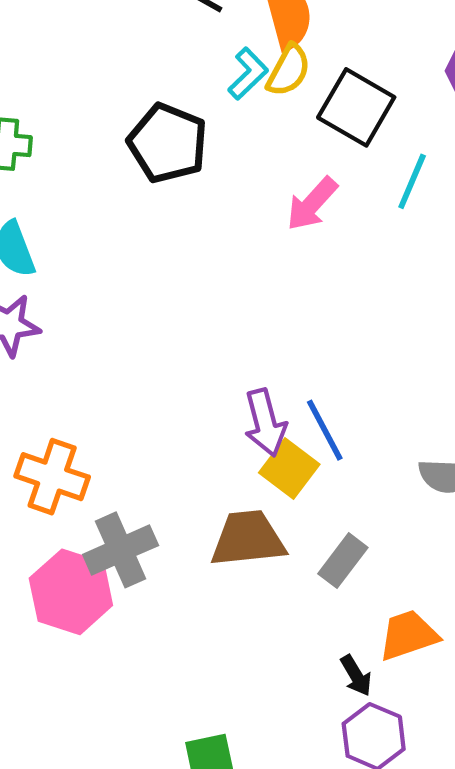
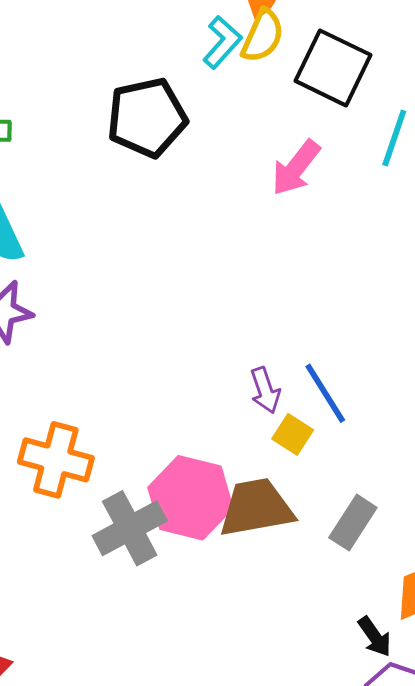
black pentagon: (168, 143) -> (147, 118), turned -30
purple arrow: (265, 423) -> (265, 390), size x0.7
yellow square: (289, 469) -> (293, 434), size x0.7
pink hexagon: (71, 592) -> (191, 498), moved

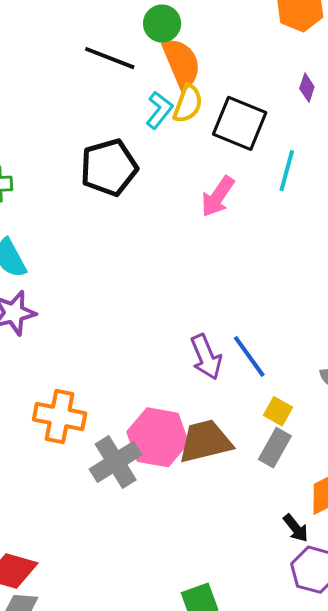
purple arrow: (265, 390) -> (206, 357), size x1.4
yellow square: (293, 434) -> (278, 411), moved

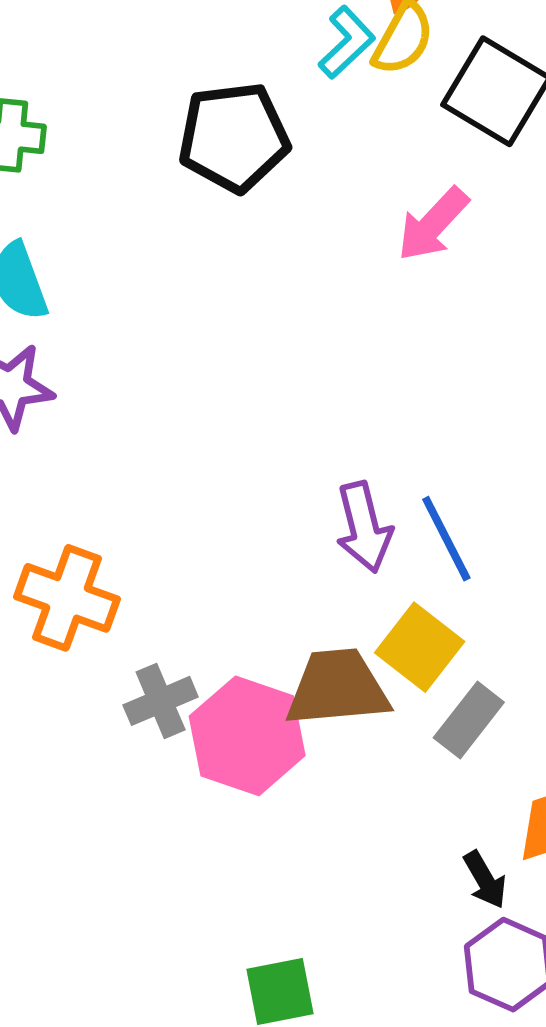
yellow square: (278, 411) -> (420, 647), moved, size x1.5
pink hexagon: (158, 437) -> (247, 736), moved
gray cross: (116, 462) -> (161, 701), size x0.7

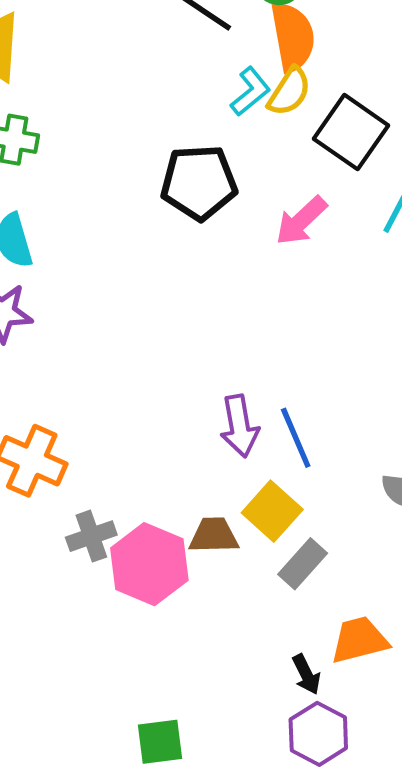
black pentagon: (234, 137) -> (199, 183), moved
brown trapezoid: (337, 688) -> (214, 535), size x0.7

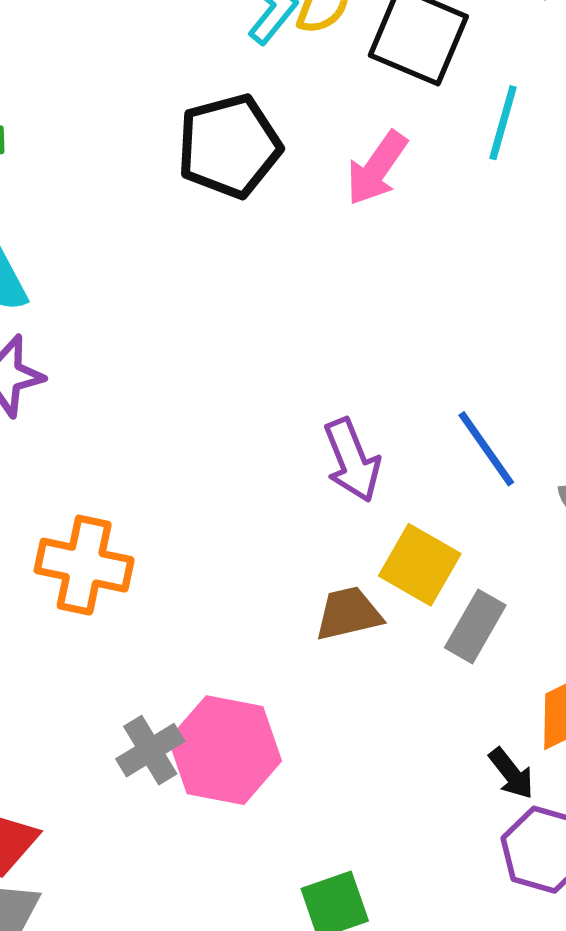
blue line: (296, 438) -> (486, 449), moved
gray cross: (91, 536) -> (150, 750), moved
pink hexagon: (149, 564) -> (225, 750), moved

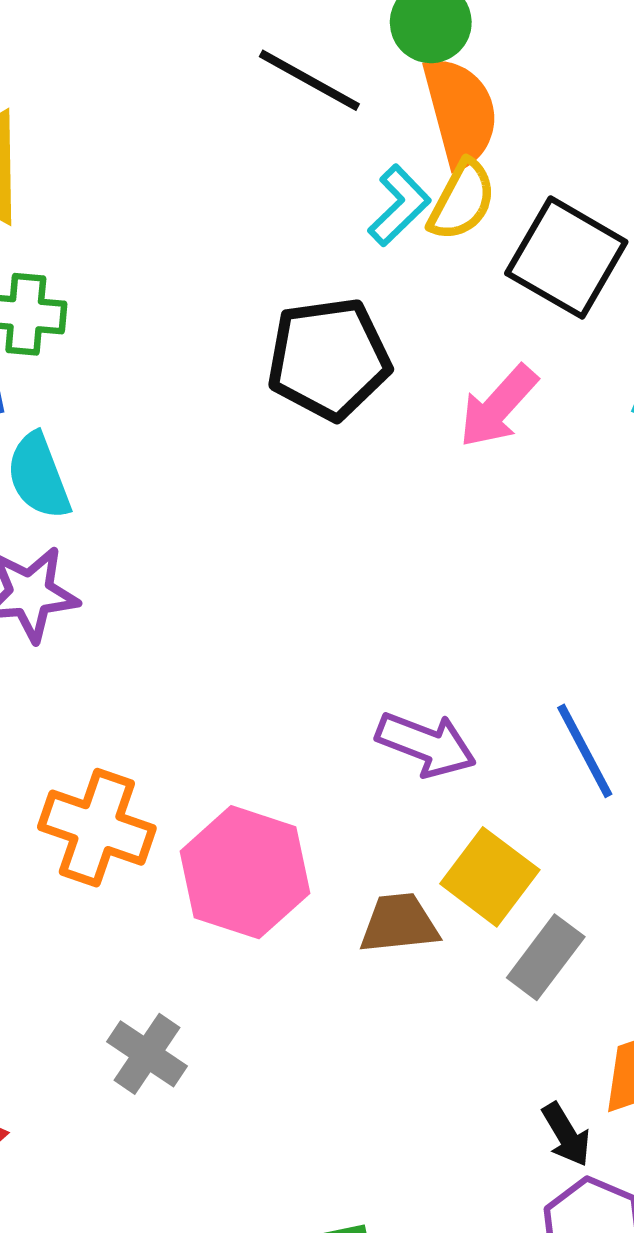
purple arrow: (352, 460) -> (426, 744), turned -54
gray cross: (150, 750) -> (147, 1054), turned -32
pink hexagon: (225, 750) -> (245, 872), moved

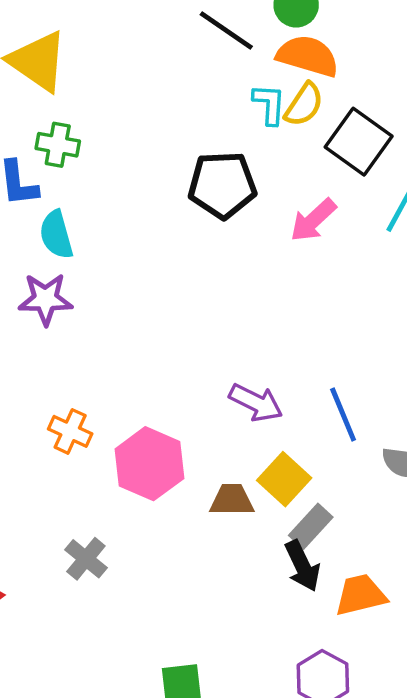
orange semicircle: (460, 112) -> (308, 56), turned -64
cyan L-shape: (399, 205) -> (269, 104), turned -48
orange cross: (97, 828) -> (70, 431), size x0.7
black arrow: (566, 1135) -> (302, 566), moved, size x1.4

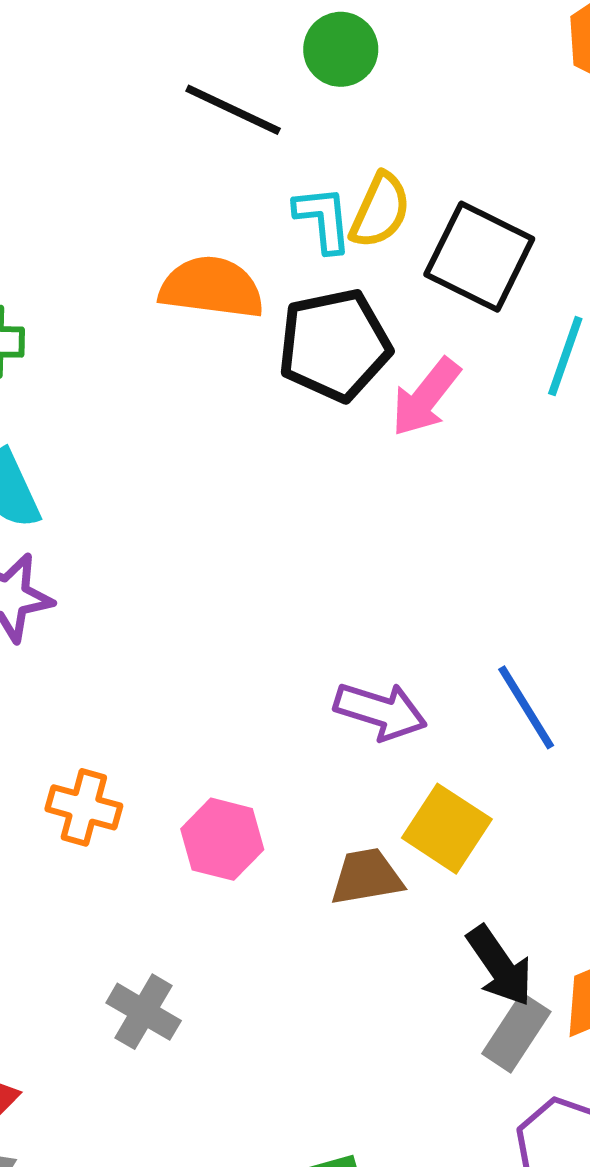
orange semicircle: (308, 56) -> (212, 287), moved
black pentagon: (222, 185) -> (334, 345), moved
pink hexagon: (149, 464) -> (222, 839), size x0.7
gray rectangle: (311, 526) -> (516, 1033), moved

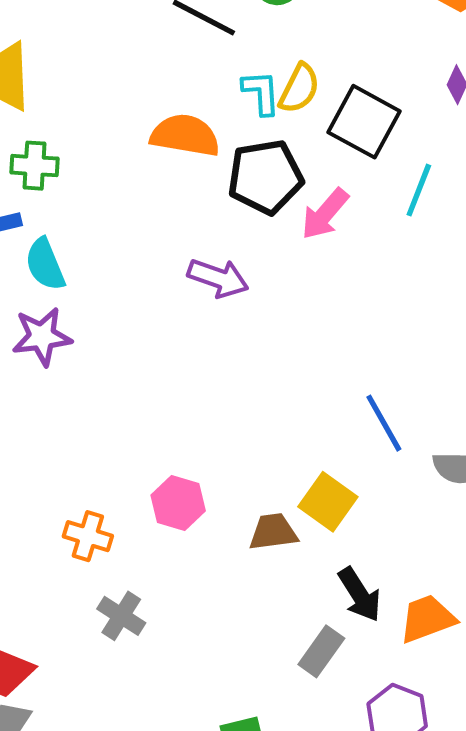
purple arrow: (380, 711) -> (218, 278), moved
orange cross: (84, 807) -> (88, 536), moved
gray rectangle: (516, 1033) -> (321, 651), moved

